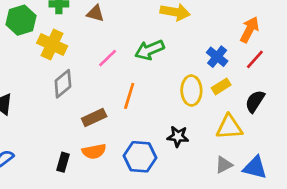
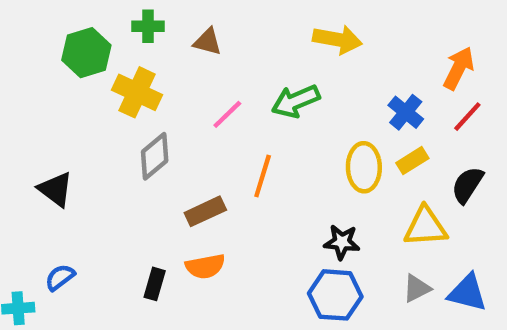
blue hexagon: (140, 157) -> (335, 295), moved

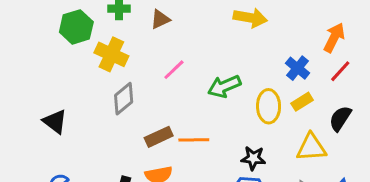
brown triangle: (208, 42) -> (160, 19), turned -40
green arrow: (296, 101) -> (224, 86), moved
orange line: (263, 176) -> (194, 140), moved, turned 72

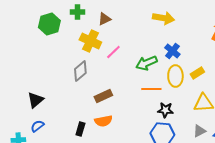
yellow cross: (111, 54) -> (90, 41), moved
blue cross: (298, 68) -> (172, 51), moved
black triangle: (55, 122) -> (35, 100), moved, turned 42
orange line: (194, 140) -> (151, 89), moved

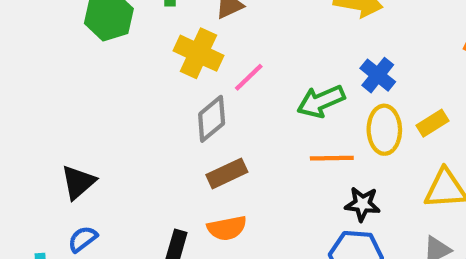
gray diamond: (80, 71) -> (212, 119), moved

